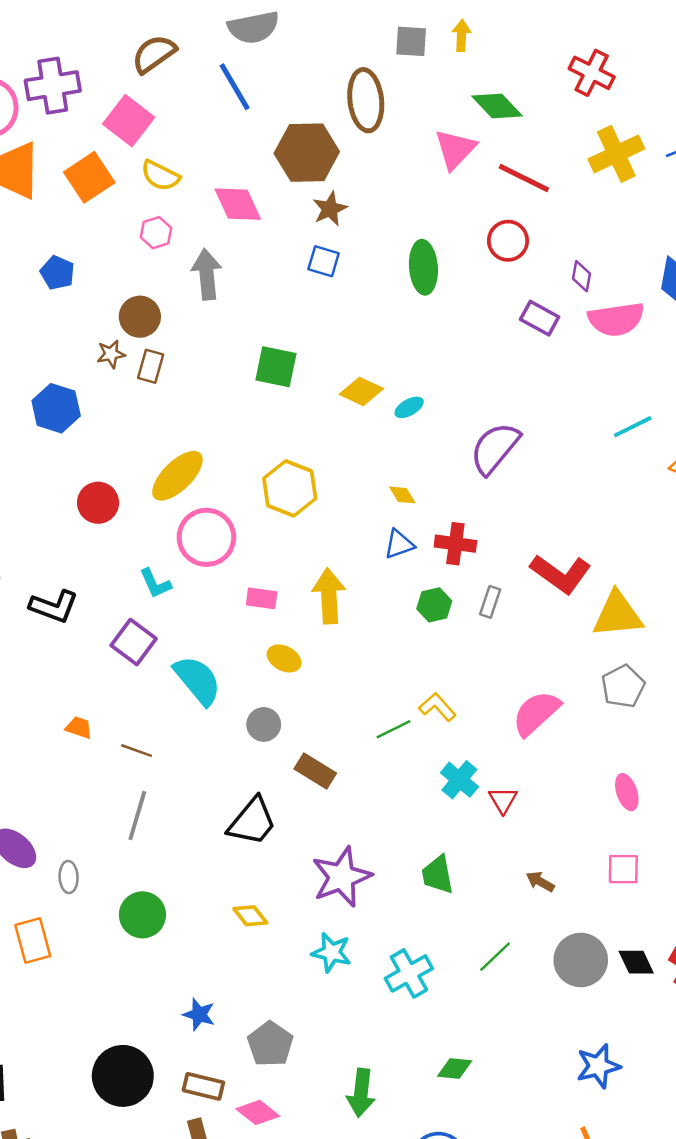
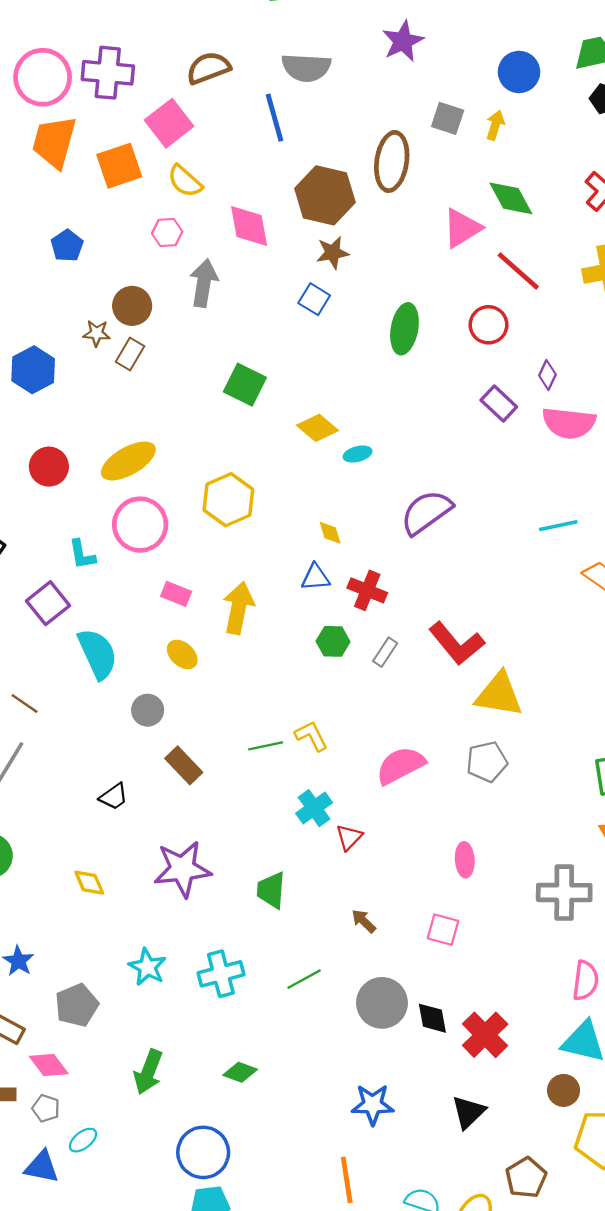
black trapezoid: (252, 822) -> (114, 797), size x0.6
cyan star: (332, 952) -> (147, 967), moved

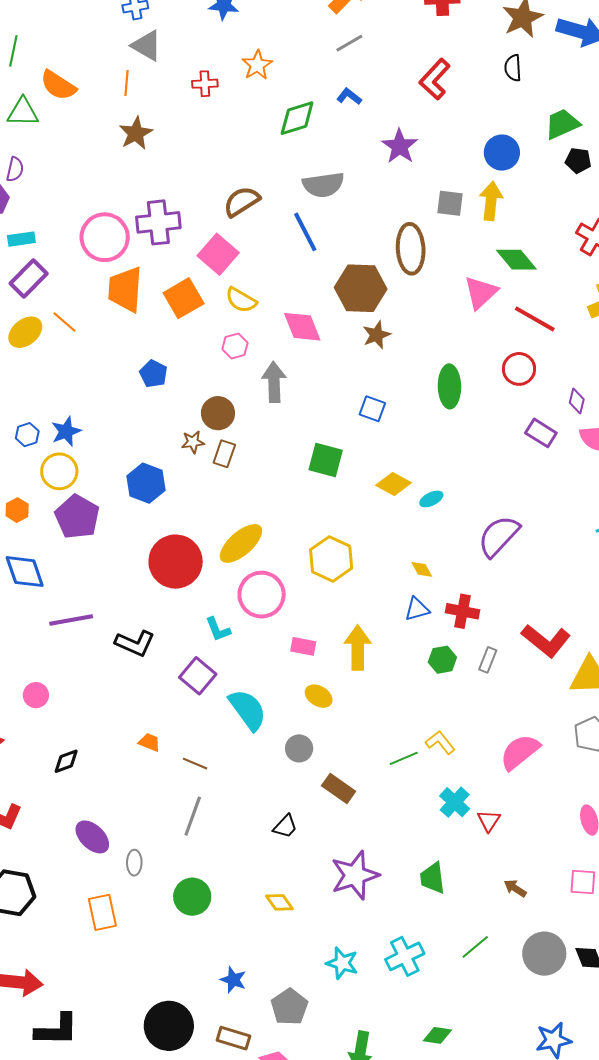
yellow arrow: (495, 125) -> (491, 201), size x1.5
blue square: (314, 299) -> (372, 409), moved
red circle: (49, 467) -> (176, 562), size x1.6

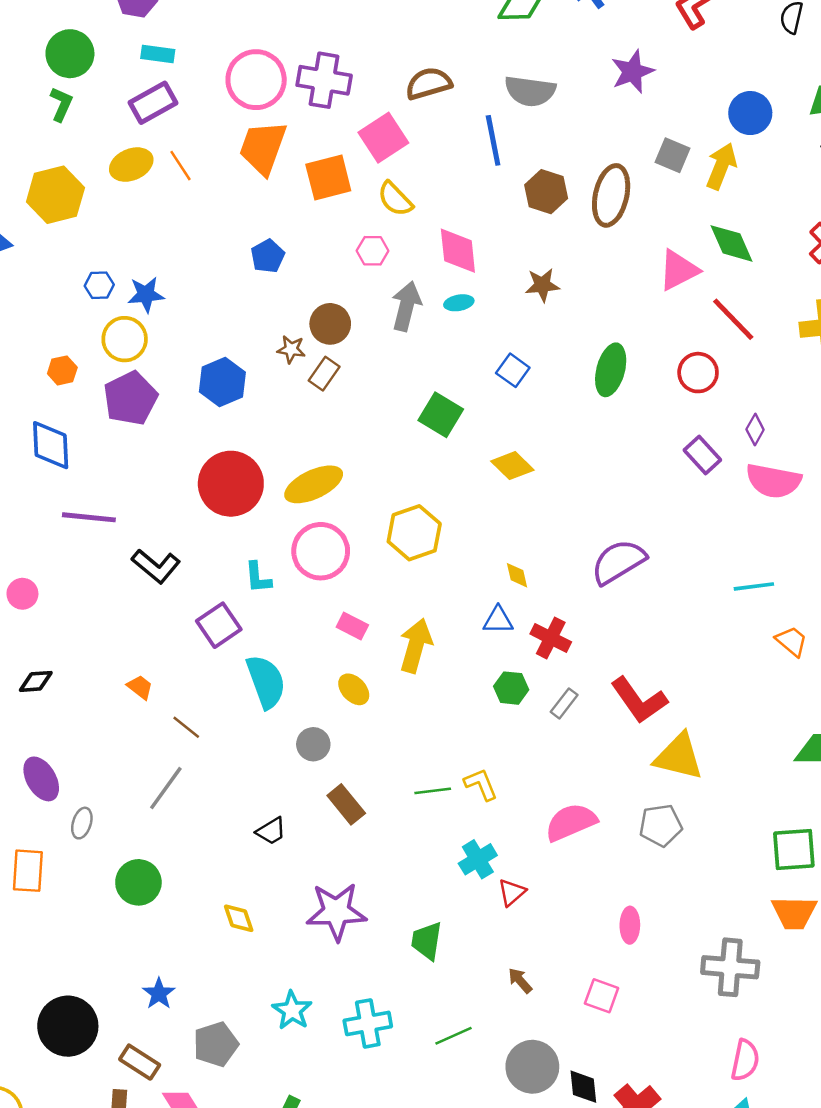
brown hexagon: (361, 288) -> (546, 192), moved, size x0.7
cyan ellipse: (431, 499) -> (459, 303), moved

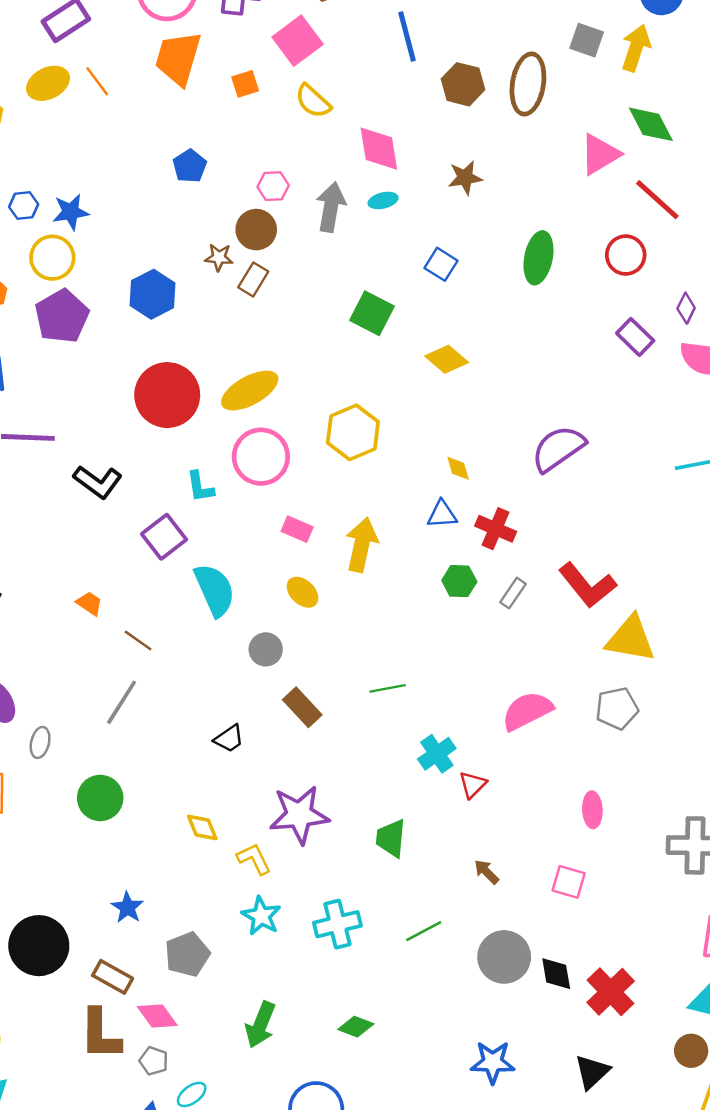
orange square: (328, 178) -> (245, 84), size x0.6
pink hexagon: (373, 251) -> (273, 186), moved
yellow L-shape: (481, 784) -> (254, 859), moved

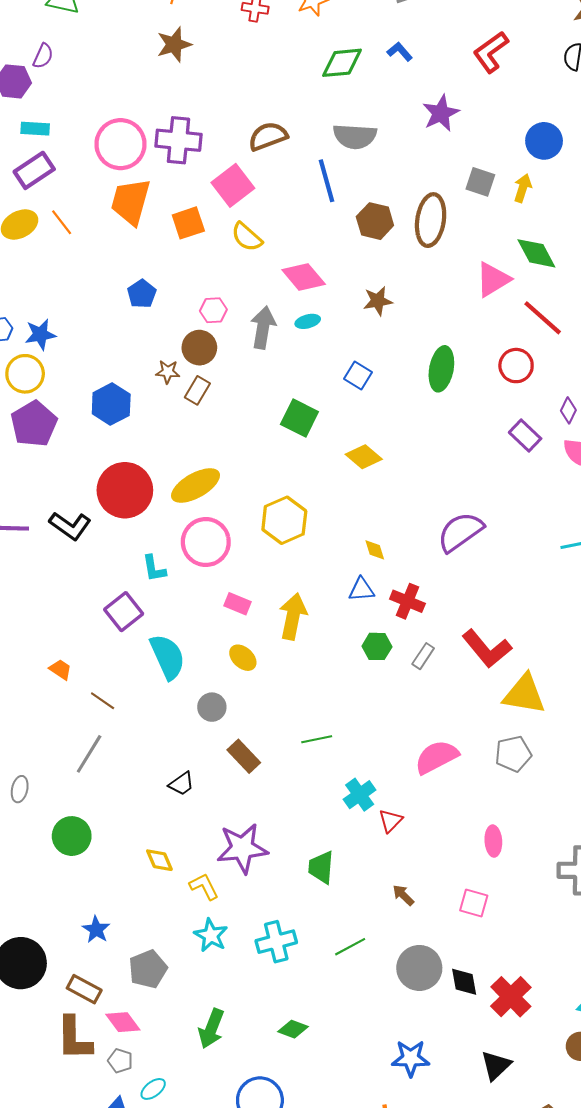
yellow arrow: (636, 48) -> (523, 188), size x0.7
orange square: (245, 84) -> (188, 223), size x1.4
pink diamond: (379, 149) -> (304, 277), turned -30
black L-shape: (98, 482) -> (70, 526), moved

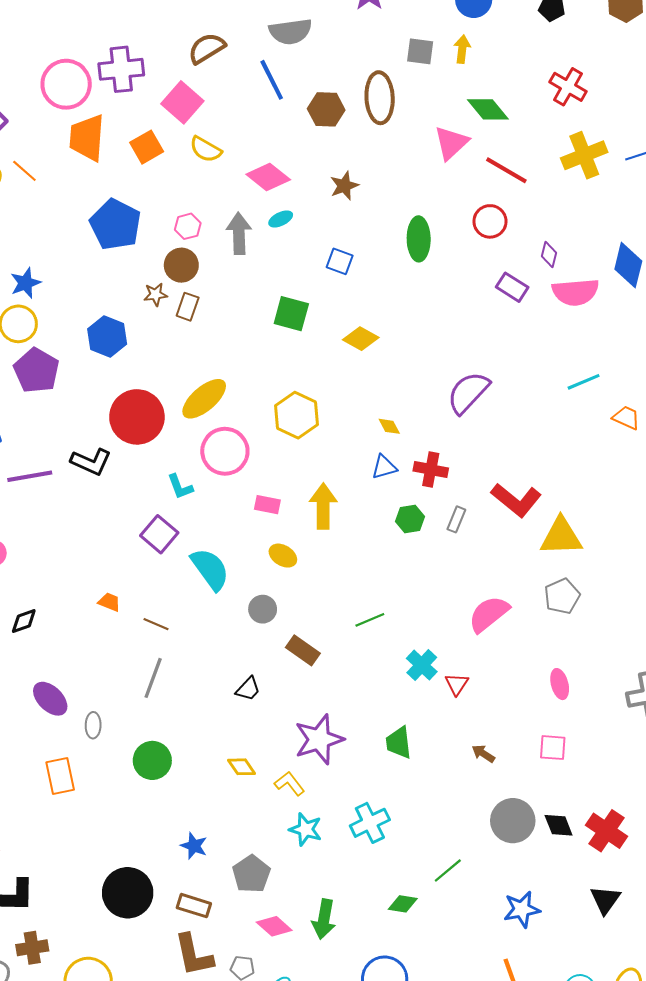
blue pentagon: (142, 294) -> (115, 224), size x1.8
green line: (350, 947) -> (448, 871), moved
pink diamond: (123, 1022) -> (274, 926), moved

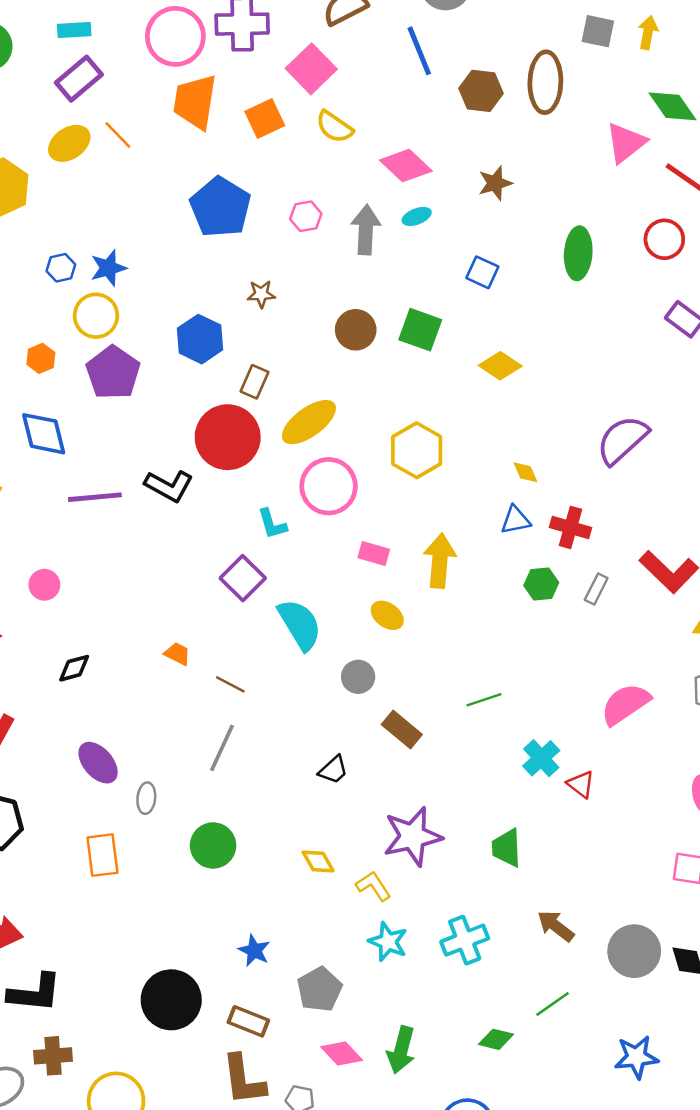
brown circle: (181, 265) -> (356, 330), moved
brown rectangle: (188, 307) -> (254, 382), moved
red triangle: (457, 684) -> (581, 784), turned -30
brown arrow: (483, 754) -> (556, 926), moved, size x1.4

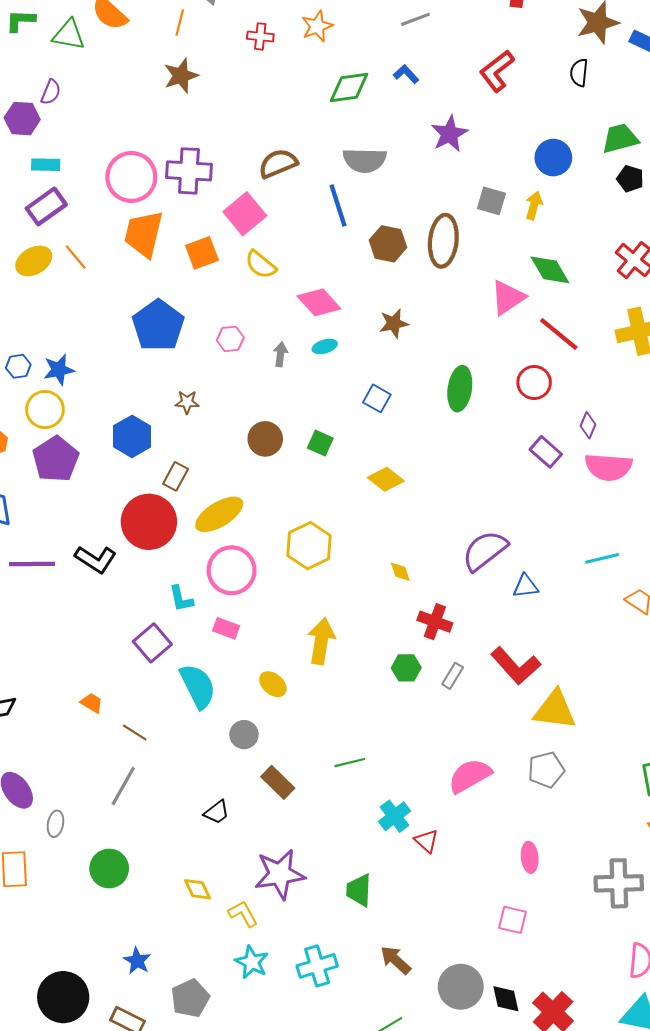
gray arrow: (366, 230) -> (280, 354), size x0.6
green square: (420, 330) -> (320, 443), size x0.7
blue triangle: (516, 520) -> (525, 586), moved
pink rectangle: (374, 553) -> (226, 628), moved

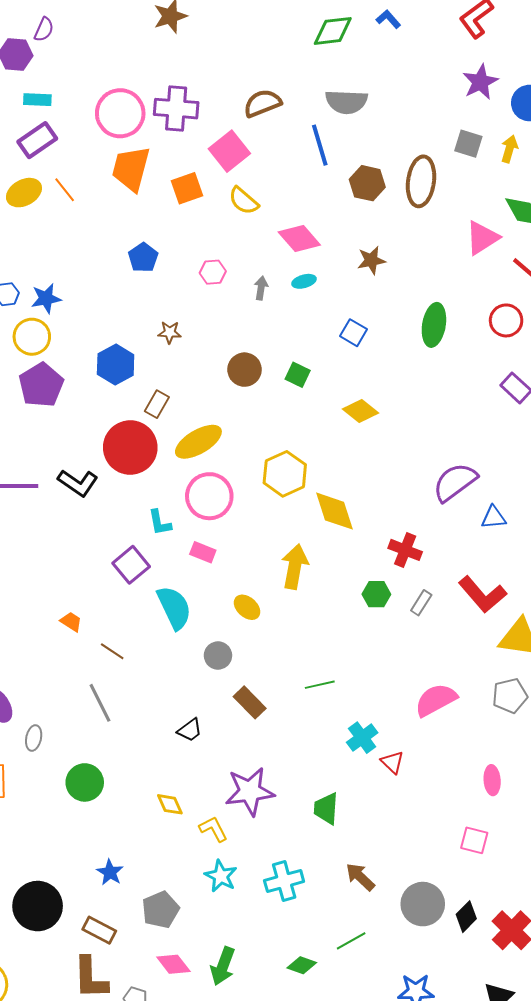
purple star: (449, 134) -> (480, 82), moved
blue pentagon: (158, 325) -> (143, 258), size x0.6
yellow diamond: (400, 572) -> (334, 511), moved, size x2.0
gray line: (123, 786) -> (100, 703), turned -57
black diamond: (506, 999) -> (466, 917), turned 56

